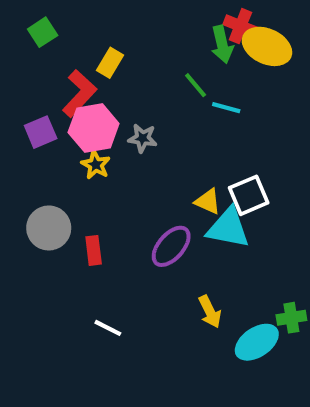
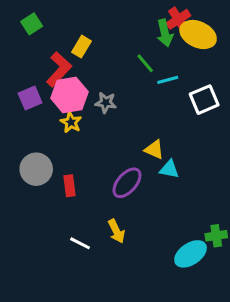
red cross: (240, 26) -> (178, 19), turned 35
cyan line: (226, 108) -> (168, 80), turned -30
white square: (249, 195) -> (204, 100), moved
cyan triangle: (228, 228) -> (169, 169), size x0.6
yellow arrow: (210, 312) -> (116, 231), moved

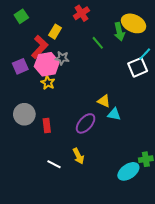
red cross: (178, 19) -> (81, 13), moved
green arrow: (165, 33) -> (119, 32), moved
cyan line: (168, 80) -> (145, 54), moved, turned -32
gray star: (106, 103) -> (62, 58), moved

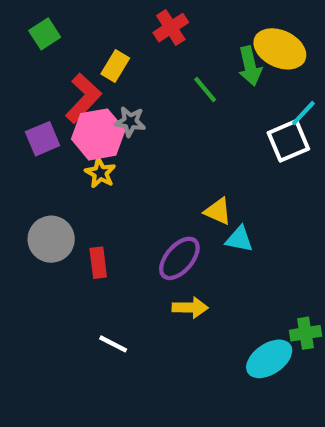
yellow arrow: (78, 156) -> (190, 308), moved, turned -63

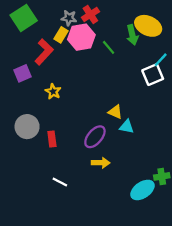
green square: (45, 34) -> (24, 18), size x1.6
gray star: (130, 122) -> (69, 18), moved
pink hexagon: (98, 134) -> (81, 37), moved

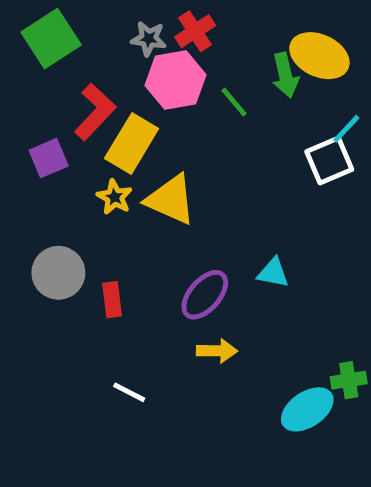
yellow rectangle: (61, 35) -> (132, 143), moved, size x1.6
yellow triangle: (115, 112) -> (171, 200), moved, size x1.6

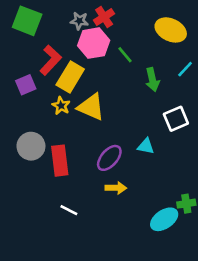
green square: (51, 39) -> (27, 21), turned -36
green arrow: (285, 75) -> (152, 80), moved
white square: (329, 161) -> (176, 119), moved
red rectangle: (112, 300) -> (60, 161), size x1.6

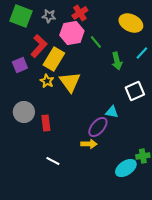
gray star: (79, 21) -> (49, 16), moved
yellow triangle: (91, 107) -> (70, 82), turned 30
purple ellipse: (109, 158) -> (98, 127), moved
red rectangle: (60, 161) -> (46, 123), size x0.7

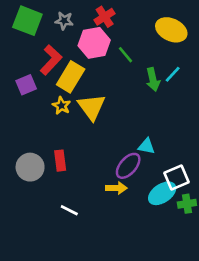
cyan line: (142, 53) -> (173, 74), moved
white square: (135, 91) -> (177, 178), moved
gray circle: (24, 112) -> (30, 167), moved
cyan ellipse: (126, 168) -> (162, 193), moved

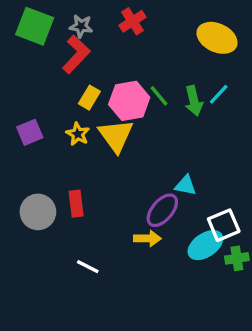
pink hexagon: (94, 43) -> (129, 101), moved
green line: (126, 55) -> (159, 96), moved
red L-shape: (51, 60) -> (76, 54), moved
yellow rectangle: (71, 77) -> (89, 98), size x0.6
purple square: (26, 85) -> (30, 132), moved

